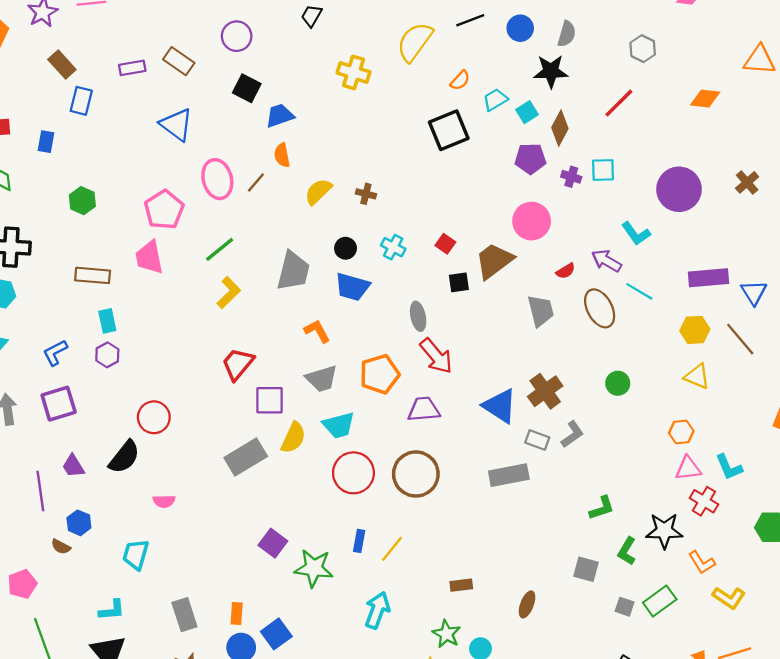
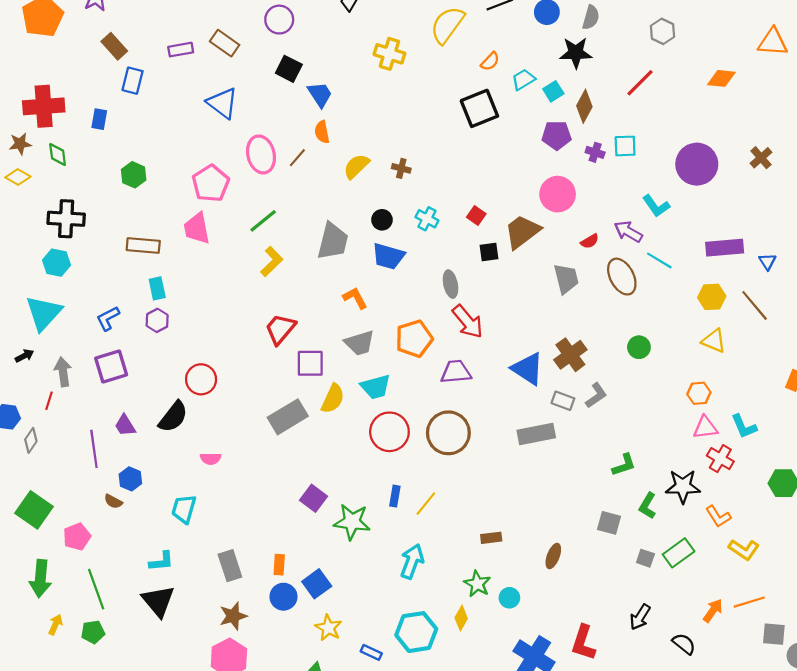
blue trapezoid: (280, 116) -> (320, 95), turned 76
blue triangle: (754, 292) -> (767, 262), size x0.7

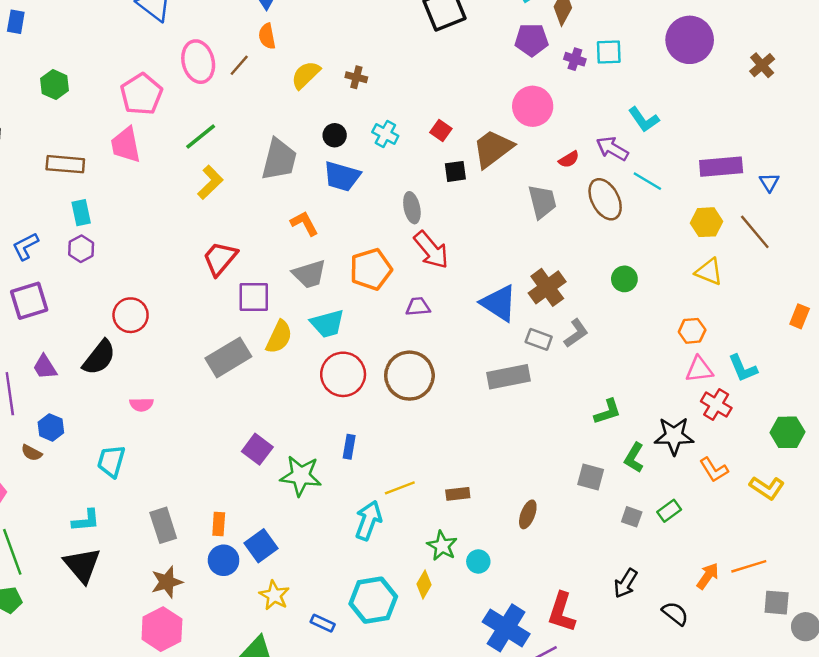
purple circle: (697, 164) -> (690, 40), moved
purple trapezoid: (456, 372) -> (418, 307), size x0.7
yellow line: (426, 504) -> (400, 488), moved, turned 30
yellow L-shape: (744, 550) -> (767, 488), moved
green rectangle: (679, 553) -> (669, 511), size x0.7

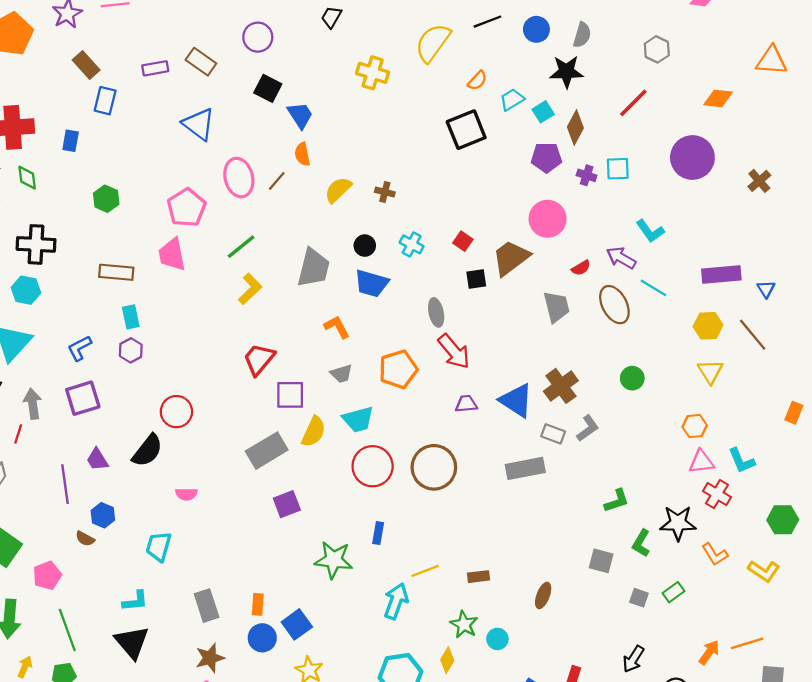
yellow triangle: (709, 272) -> (710, 371), turned 36
gray trapezoid: (309, 274) -> (341, 374), size x0.7
purple trapezoid: (418, 307) -> (466, 404), moved
purple square: (257, 449) -> (287, 504), moved, turned 32

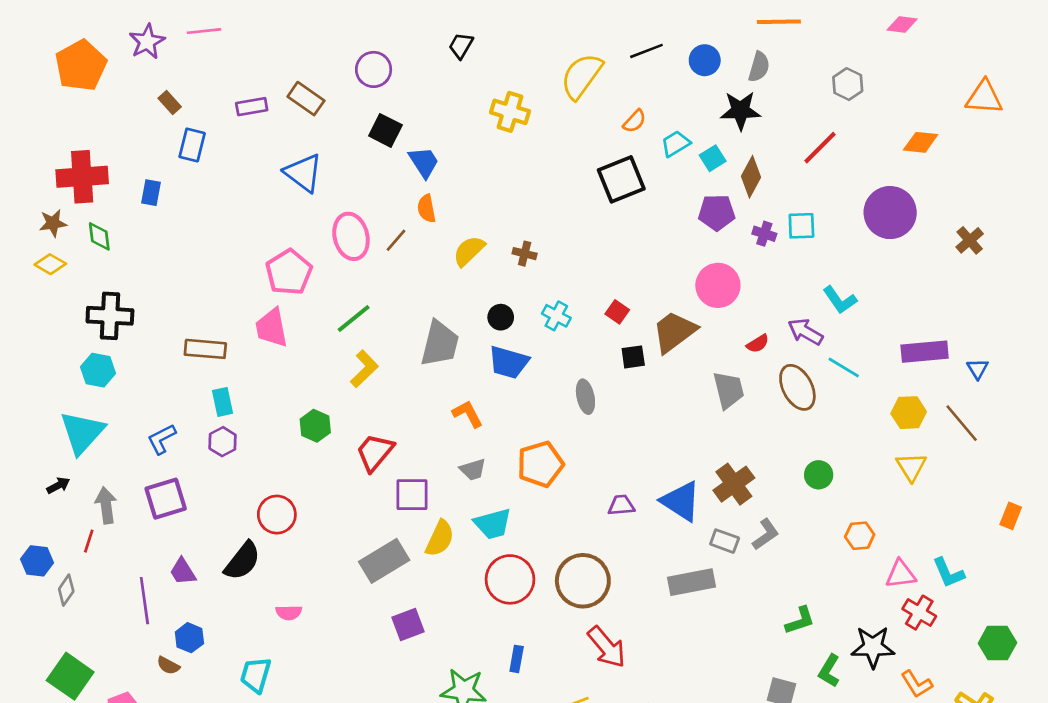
brown rectangle: (86, 65) -> (170, 103), size x0.7
green hexagon: (106, 199) -> (315, 426), moved
red arrow: (454, 351) -> (607, 647), moved
orange hexagon: (695, 426) -> (860, 536), moved

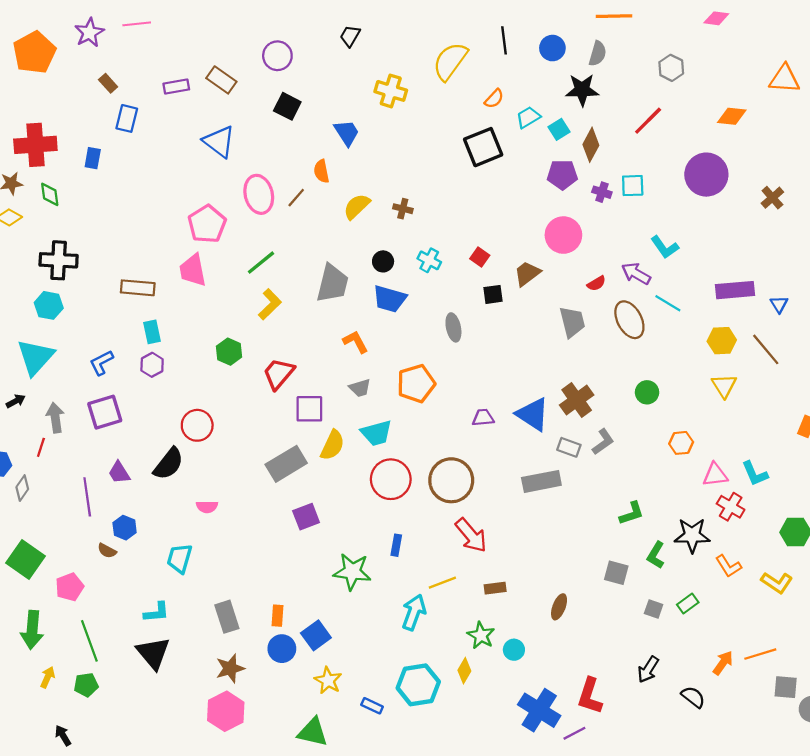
black line: (646, 51) -> (504, 40), turned -76
blue trapezoid: (424, 162) -> (347, 133), moved
brown trapezoid: (674, 332) -> (527, 274), size x0.7

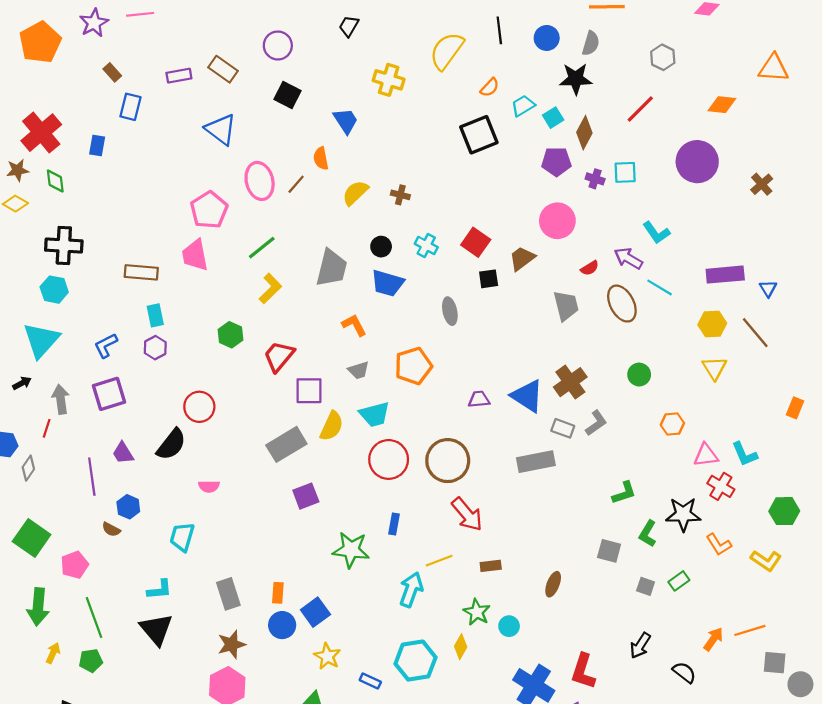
red cross: (35, 145) -> (41, 133), turned -36
red square: (480, 257) -> (476, 242), size x1.5

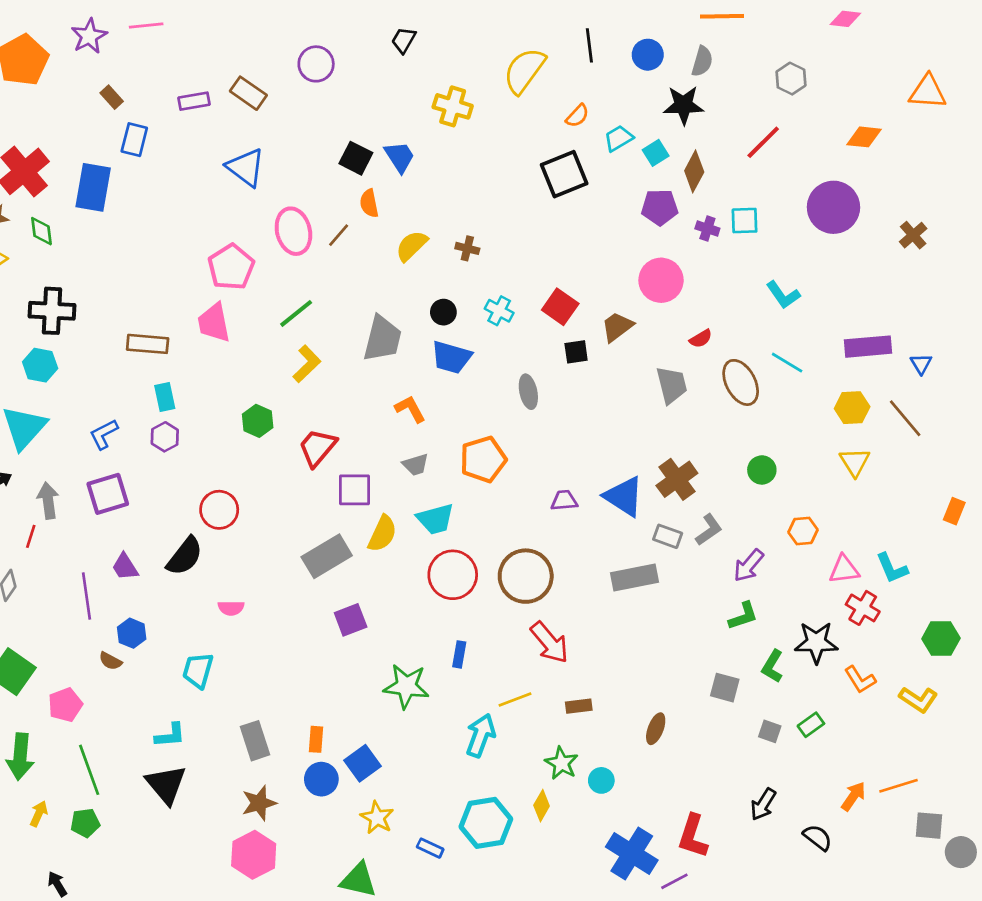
black square: (288, 95) -> (356, 158), moved
blue rectangle: (97, 145) -> (93, 187), size x1.8
purple arrow: (628, 258) -> (749, 566), moved, turned -80

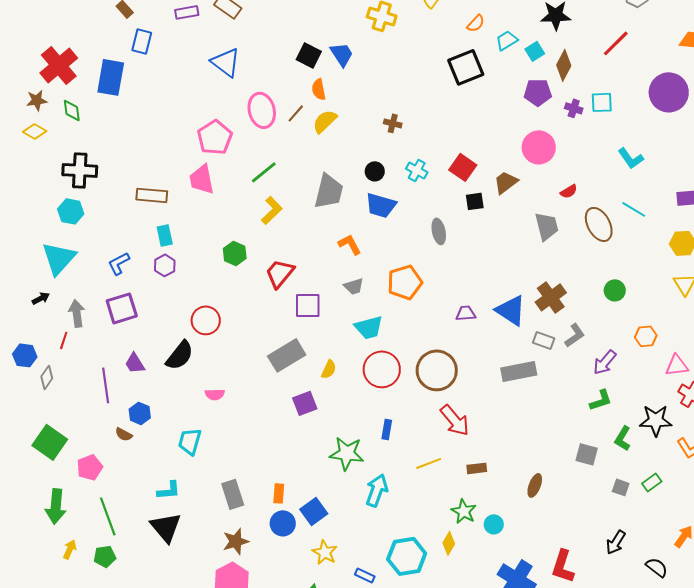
yellow semicircle: (412, 246) -> (325, 121), moved
yellow semicircle: (382, 534) -> (329, 369), moved, size x0.7
cyan arrow: (481, 735) -> (377, 490), moved

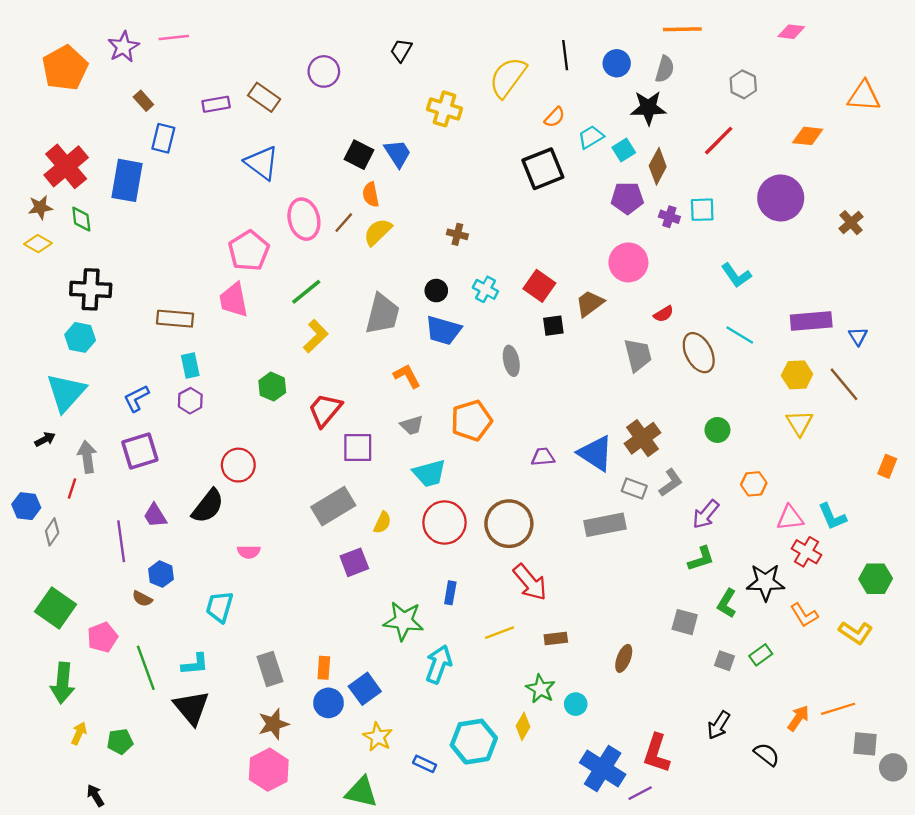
green line: (108, 516) -> (146, 668), moved

